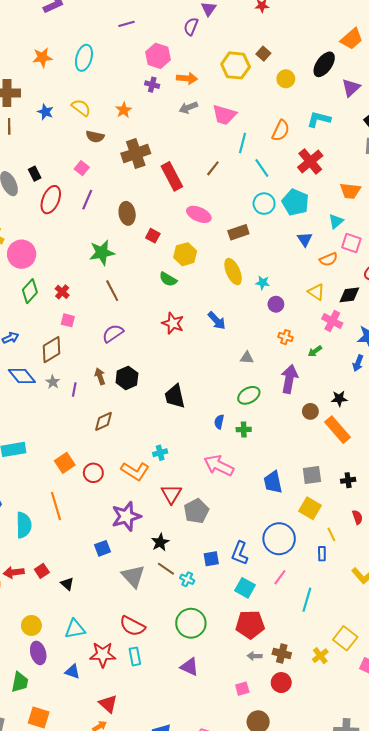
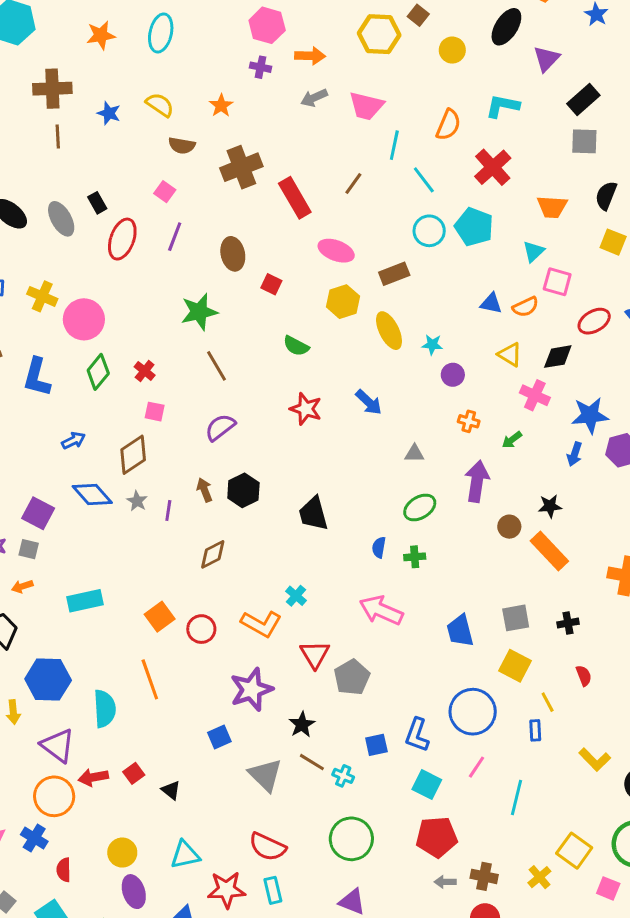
blue triangle: (305, 239) -> (491, 303), moved, turned -42
yellow hexagon: (185, 254) -> (343, 302), moved
cyan cross: (160, 453) -> (296, 596), turned -32

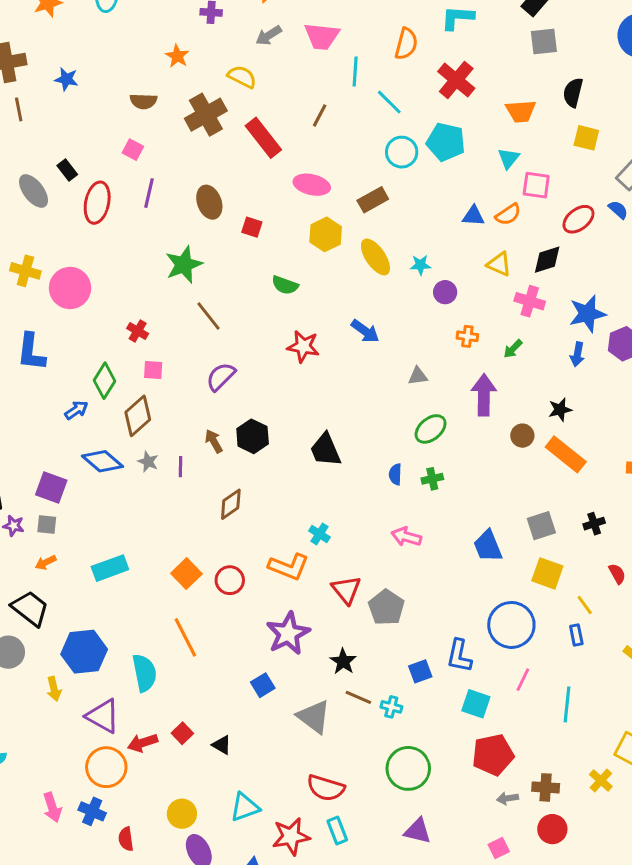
yellow semicircle: (160, 105) -> (242, 77), moved
green diamond: (98, 372) -> (104, 381), moved
pink arrow: (381, 610) -> (406, 537), size x0.7

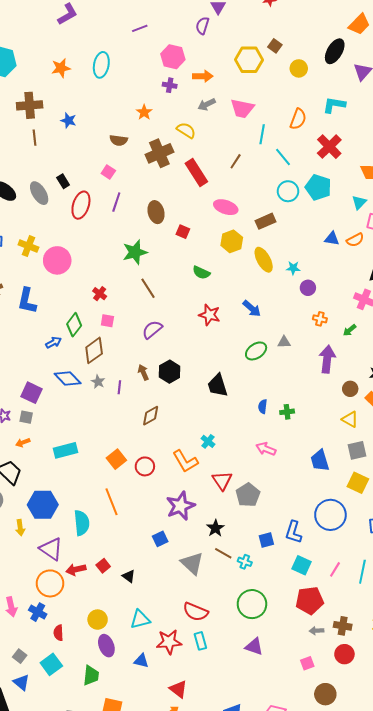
yellow triangle: (499, 264) -> (350, 419), moved
green ellipse: (431, 429) -> (256, 351), moved
orange L-shape: (289, 567) -> (185, 461), turned 32
pink line: (523, 680) -> (335, 569), moved

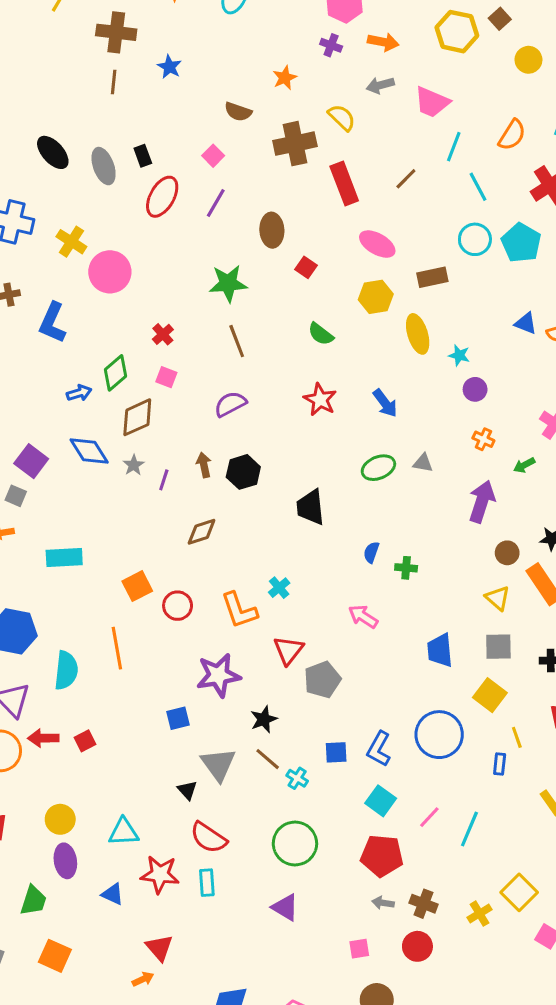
black triangle: (129, 576) -> (187, 790), moved

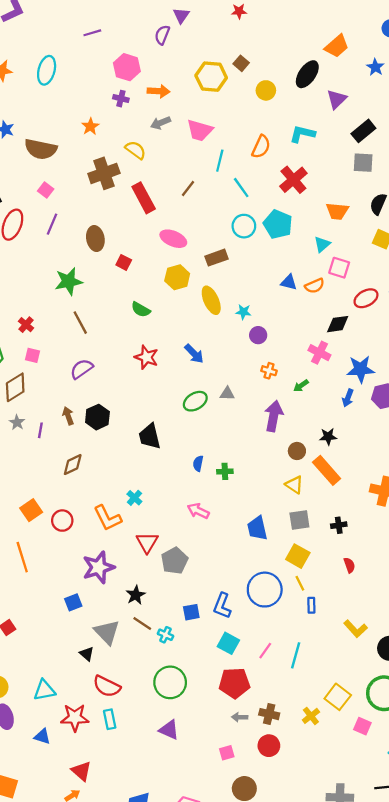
brown semicircle: (238, 112) -> (41, 149), moved, size x1.6
yellow line: (517, 737) -> (300, 583), moved

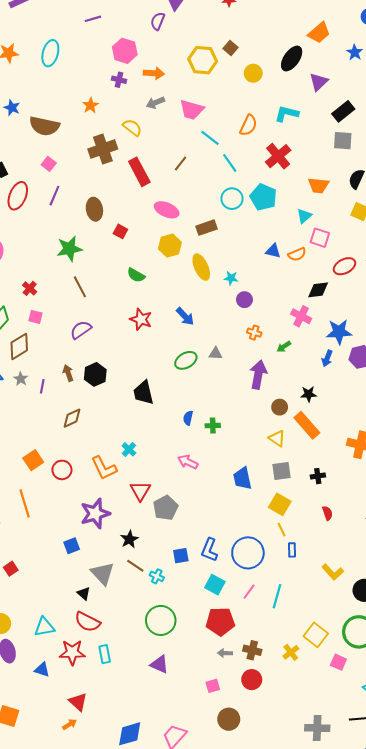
cyan line: (220, 161) -> (210, 138), turned -66
blue circle: (265, 590) -> (248, 553), moved
red semicircle: (107, 686) -> (87, 622), moved

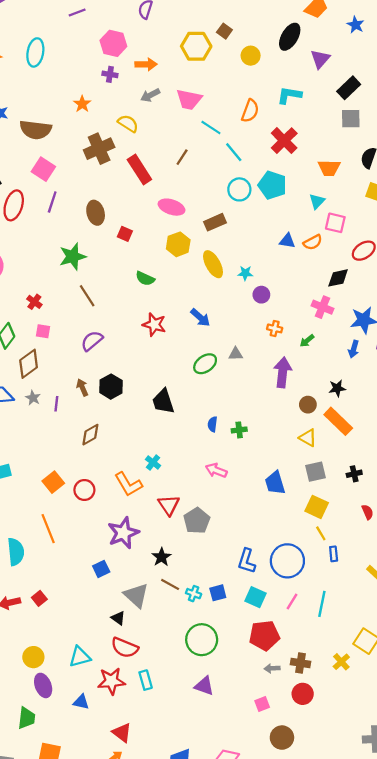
pink square: (49, 164) -> (43, 169), size x1.5
blue square: (181, 556) -> (218, 593), moved

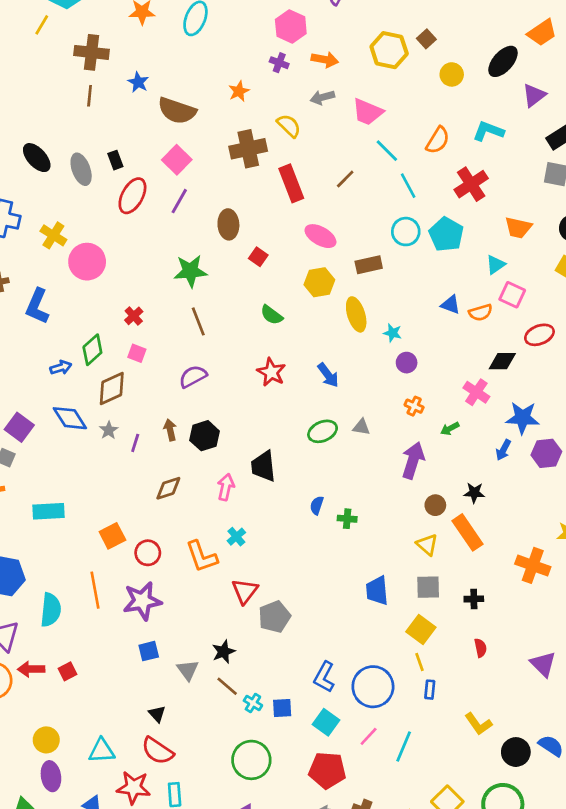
pink arrow: (216, 470) -> (226, 487), moved, turned 70
purple star: (123, 533) -> (142, 601), moved
gray triangle: (136, 595) -> (188, 670), moved, size x0.7

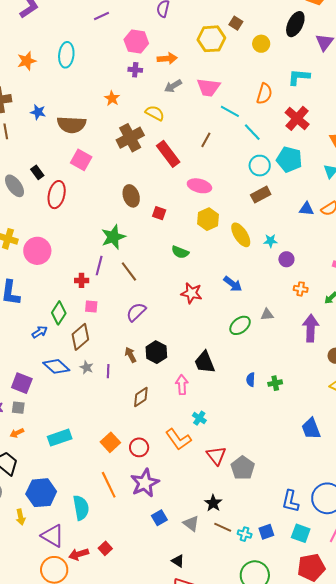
purple line: (179, 201) -> (99, 266), moved
brown rectangle: (369, 265) -> (261, 195), moved
red cross: (134, 316) -> (82, 280), turned -32

